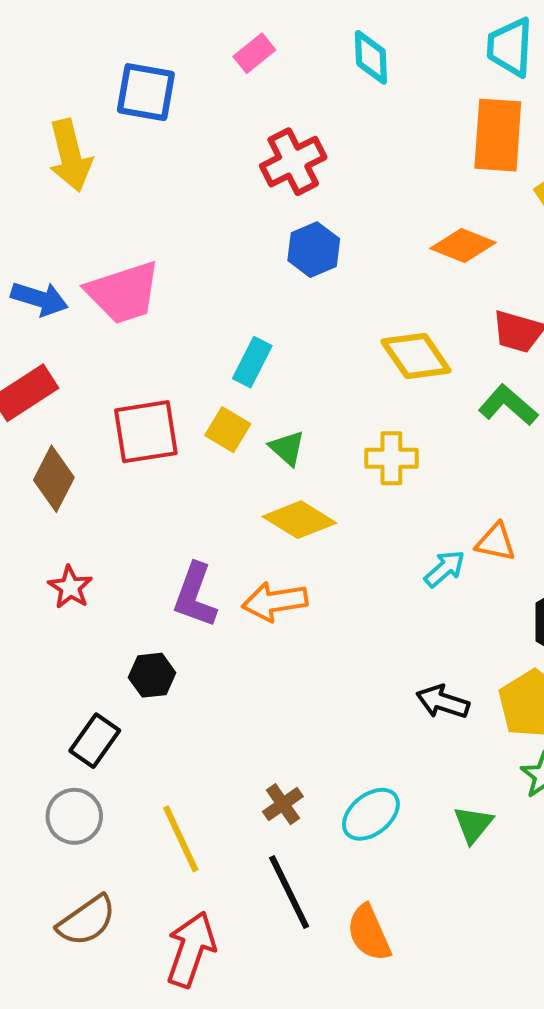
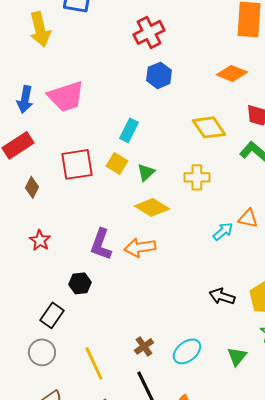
blue arrow: (40, 299) -> (25, 99), turned 84
green triangle: (287, 448) -> (146, 172), turned 36
brown diamond: (54, 479) -> (32, 187), size x0.7

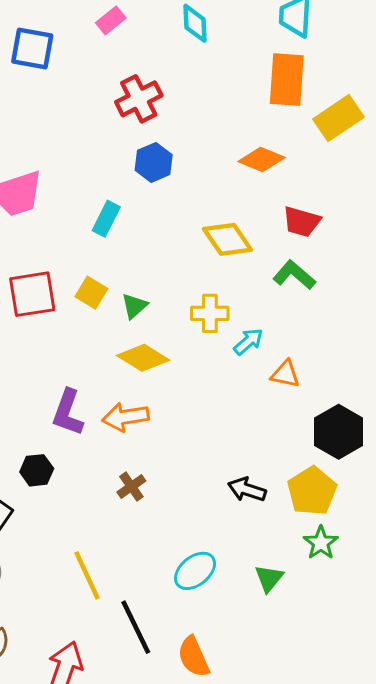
cyan rectangle: (129, 130) -> (106, 219), moved
cyan arrow: (223, 231) -> (248, 342), moved
brown cross: (144, 346) -> (131, 487), moved
yellow line: (94, 363) -> (87, 575), moved

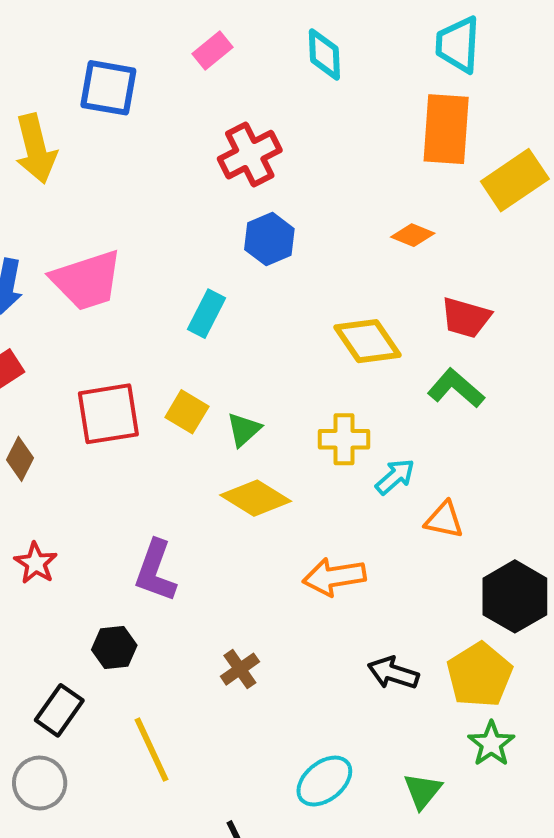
orange diamond: (262, 159) -> (413, 235), size x0.7
orange arrow: (125, 417) -> (334, 577), moved
yellow line: (87, 575) -> (152, 750), moved

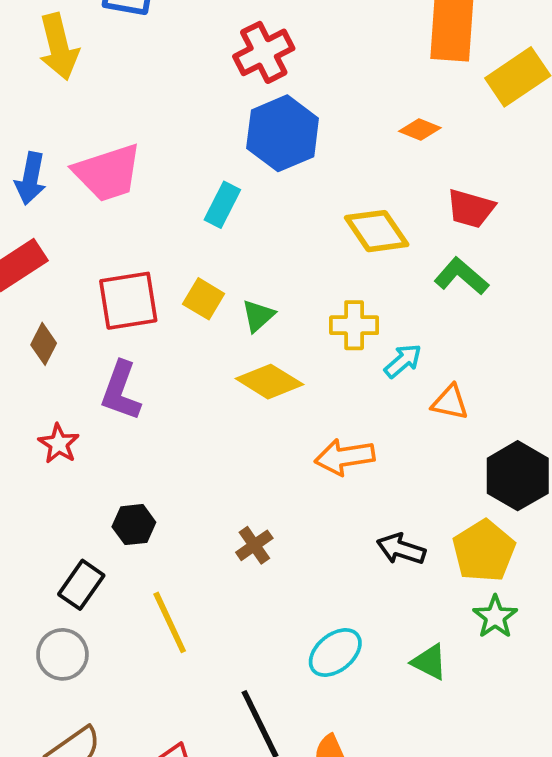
blue hexagon: (269, 239) -> (283, 133), size x1.5
purple L-shape: (155, 571) -> (121, 391), moved
green triangle: (423, 791) -> (429, 662), turned -42

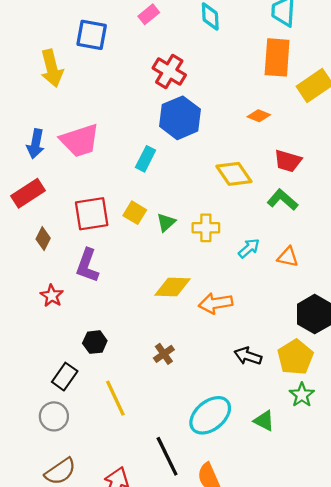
red cross: (264, 52) -> (169, 71), turned -32
yellow cross: (354, 325) -> (206, 228), moved
yellow diamond: (269, 382) -> (172, 287), moved, turned -30
orange triangle: (450, 402) -> (288, 257), moved
cyan ellipse: (335, 652) -> (210, 415), size x1.4

